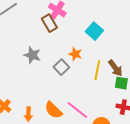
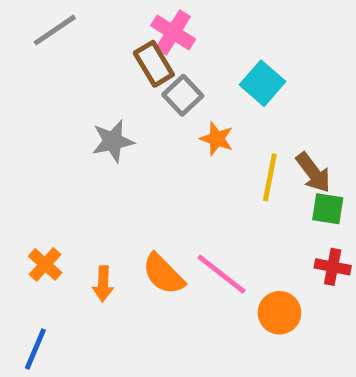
gray star: (32, 55) -> (113, 141), turned -30
gray square: (61, 67) -> (183, 95), moved

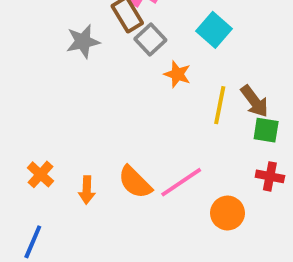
gray star: (113, 141) -> (83, 41), moved
pink line: (221, 274) -> (181, 182), turned -72

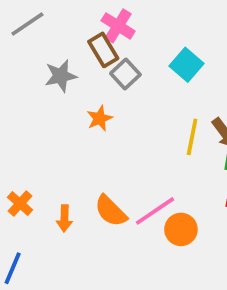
orange star: (177, 74) -> (100, 118), moved, turned 30
orange circle: (227, 213) -> (181, 229), moved

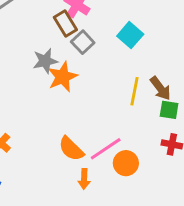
gray star: (61, 76) -> (45, 61), moved
orange star: (100, 118) -> (63, 77), size x1.5
orange arrow: (64, 218) -> (84, 179), moved

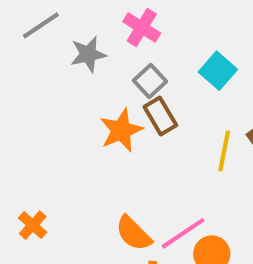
brown rectangle: (65, 24) -> (160, 116), moved
gray star: (45, 61) -> (88, 54), moved

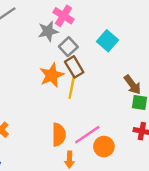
gray star: (88, 54) -> (48, 31), moved
yellow line: (224, 151) -> (72, 87), moved
orange semicircle: (134, 233) -> (59, 135), turned -135

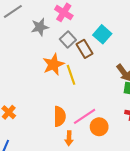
gray star: (48, 31) -> (40, 27), moved
brown rectangle: (74, 67) -> (85, 49), moved
yellow line: (72, 87) -> (71, 75), turned -30

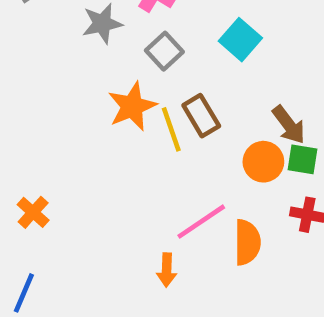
brown rectangle: (85, 49) -> (201, 116), moved
orange semicircle: (60, 116) -> (247, 242), moved
orange circle: (99, 127) -> (263, 162), moved

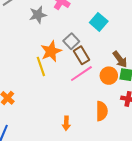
gray square: (164, 51) -> (71, 41), moved
yellow line: (171, 129) -> (41, 66), moved
pink line: (201, 222) -> (81, 74), moved

